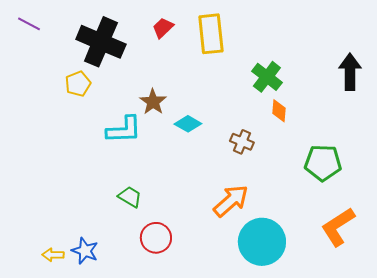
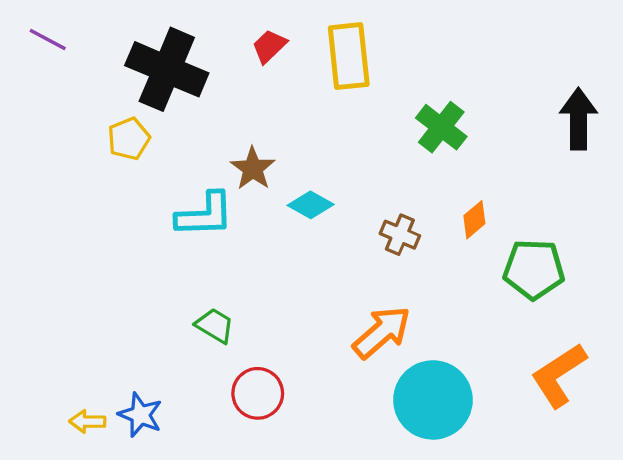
orange diamond: (279, 111) -> (474, 220), moved, turned 45

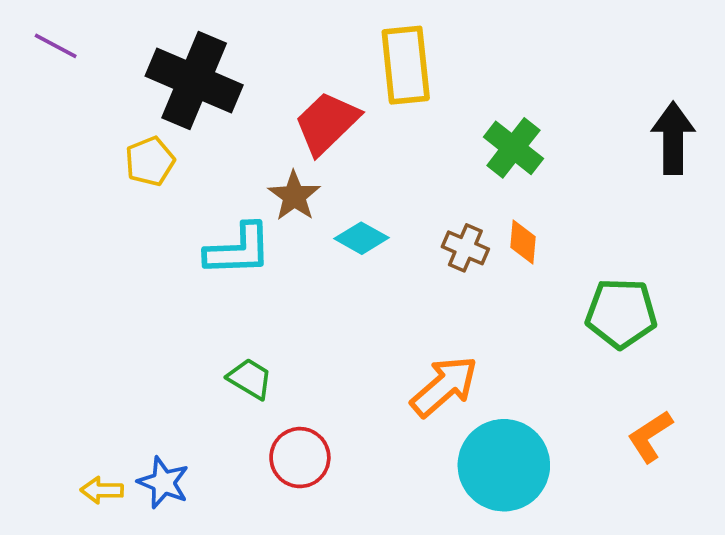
red trapezoid: (269, 46) -> (327, 123), moved, size x1.6
orange diamond: (474, 220) -> (523, 242), moved, turned -45
brown cross: (400, 235) -> (465, 248), moved
orange L-shape: (559, 375) -> (650, 436), size x0.7

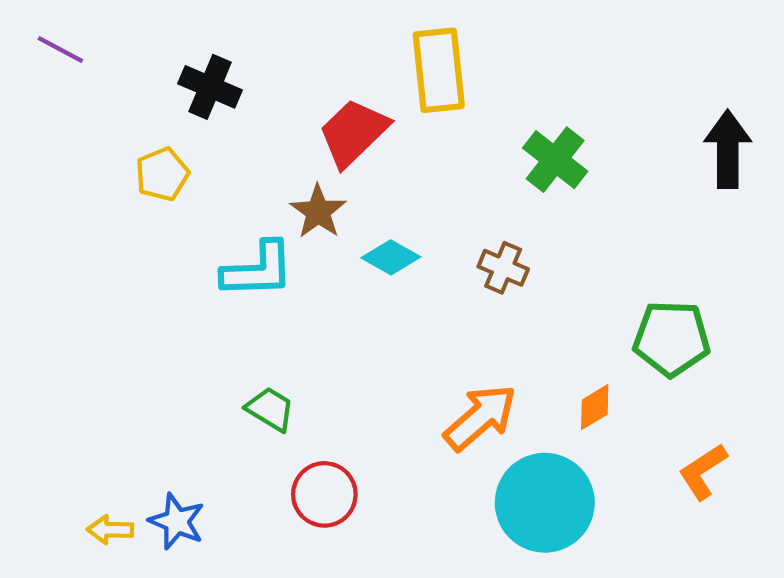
black cross: (194, 81) -> (210, 87), size x0.6
orange diamond: (523, 242) -> (595, 407), moved, turned 54

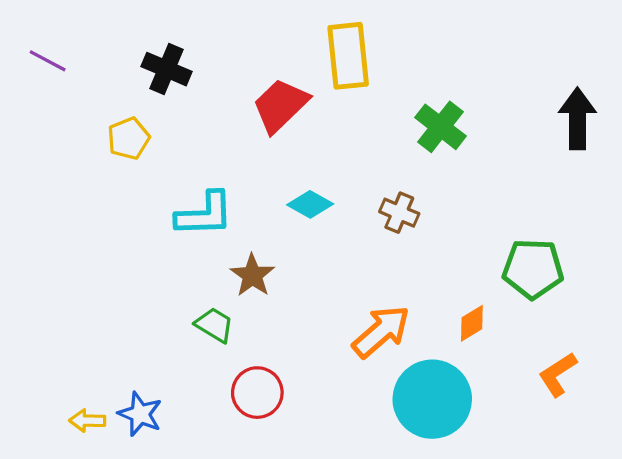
purple line: (60, 49) -> (48, 61), moved
brown star: (318, 212) -> (252, 275), moved

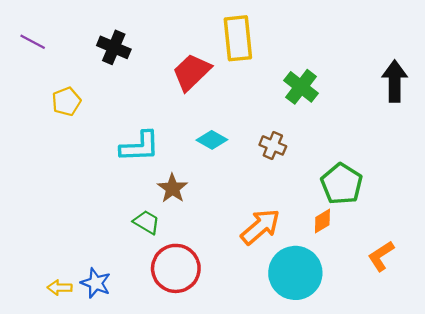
yellow pentagon: (129, 138) -> (66, 102), moved
green pentagon: (533, 269) -> (342, 184), moved, turned 30
red circle: (257, 393) -> (176, 268), size x1.4

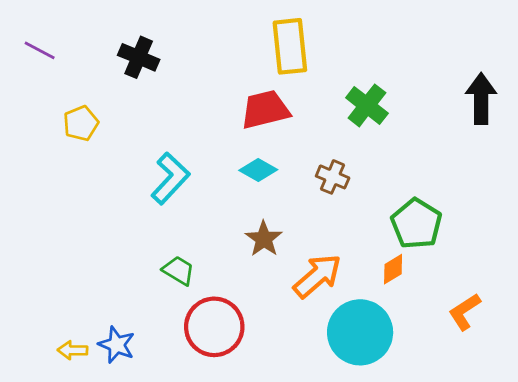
red trapezoid: (192, 72) -> (265, 110), moved, turned 30
cyan L-shape: (140, 147) -> (170, 178), turned -45
brown star: (172, 188) -> (264, 239), moved

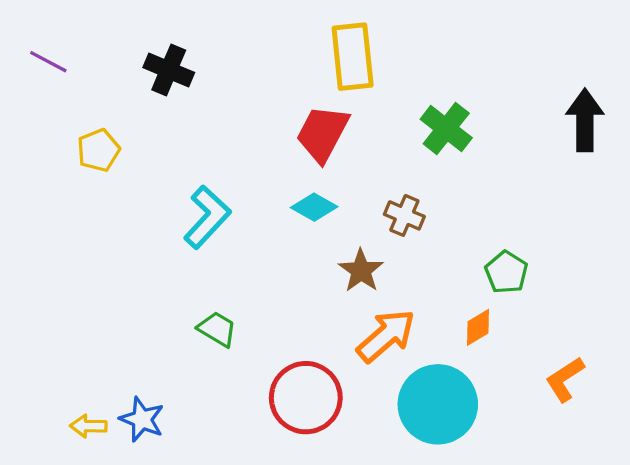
red trapezoid: (265, 110) -> (322, 134), turned -48
green pentagon: (416, 224) -> (506, 272), size x0.7
brown star: (264, 239) -> (361, 271), moved
red circle: (214, 327) -> (306, 398), moved

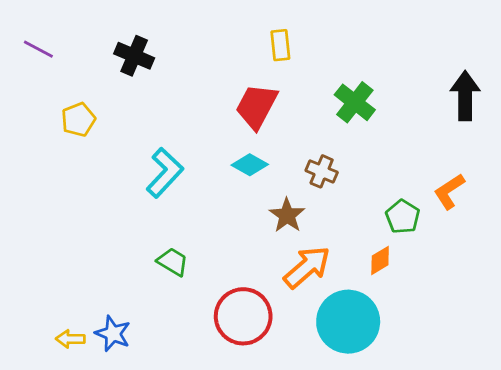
yellow rectangle: (353, 57) -> (280, 45), size x0.6
orange L-shape: (565, 379) -> (449, 191), moved

